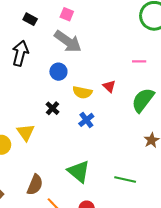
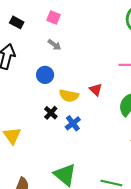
gray arrow: (68, 41) -> (54, 45), size x0.5
black cross: (52, 108) -> (51, 113), moved

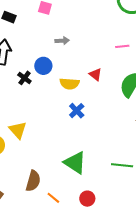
gray arrow: (54, 45) -> (62, 41), moved, turned -32
black cross: (51, 113) -> (24, 78), moved

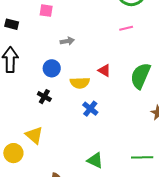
pink line: (122, 46) -> (126, 28), moved
black cross: (24, 78) -> (44, 97), moved
green triangle: (75, 163) -> (95, 160), size x0.7

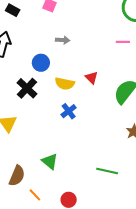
black cross: (44, 97) -> (27, 88), size x1.5
green triangle: (95, 160) -> (50, 161), moved

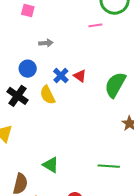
pink line: (123, 42) -> (95, 25), moved
yellow semicircle: (65, 84) -> (48, 95), moved, turned 60
blue cross: (69, 111) -> (61, 76), moved

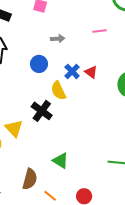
pink line: (95, 25) -> (99, 31), moved
black cross: (18, 96) -> (42, 111), moved

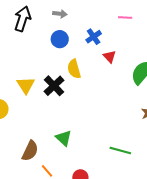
gray arrow: (58, 39) -> (60, 14), moved
blue cross: (72, 71) -> (94, 37), moved
yellow triangle: (14, 128) -> (26, 85), moved

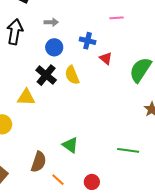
blue cross: (94, 37) -> (88, 41), turned -35
yellow triangle: (26, 85) -> (26, 97), turned -48
black cross: (54, 86) -> (46, 75), moved

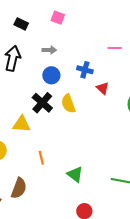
green triangle: (70, 145) -> (75, 174), moved
brown semicircle: (39, 162) -> (19, 188), moved
orange line: (58, 180) -> (41, 158), moved, turned 32

